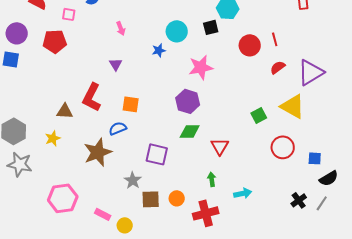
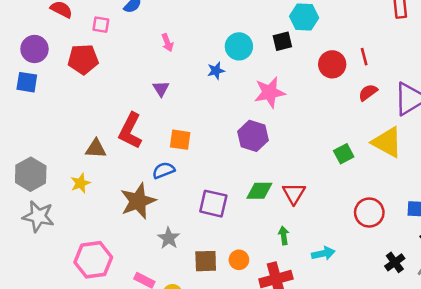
green diamond: (190, 131) -> (259, 191), moved
red circle: (283, 147) -> (369, 213), moved
gray star: (133, 180) -> (169, 238), moved

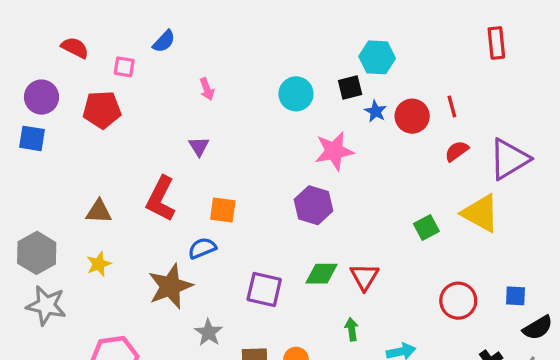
blue star: (216, 71) -> (376, 111), moved, turned -30
brown triangle: (96, 149) -> (99, 212), moved

